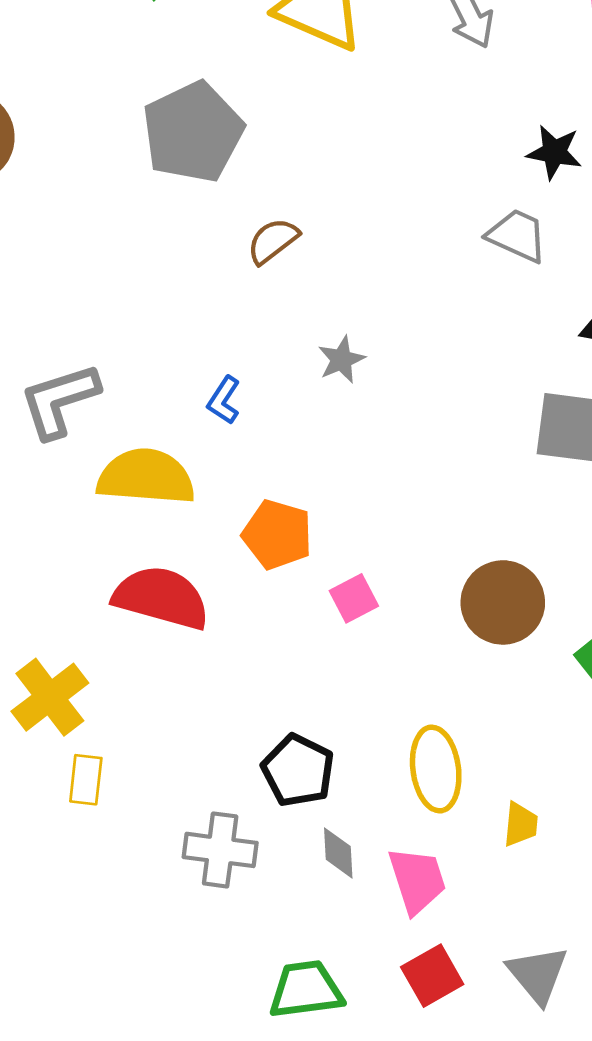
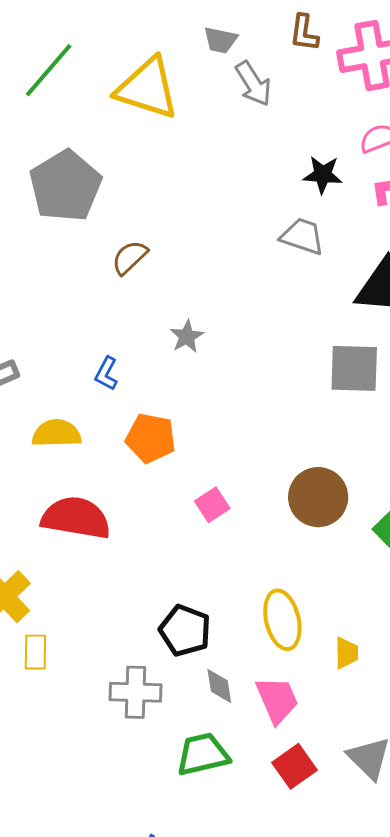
yellow semicircle: (146, 477) -> (57, 433), size x0.7
orange pentagon: (277, 535) -> (151, 438), moved
green trapezoid: (306, 990) -> (203, 754), moved

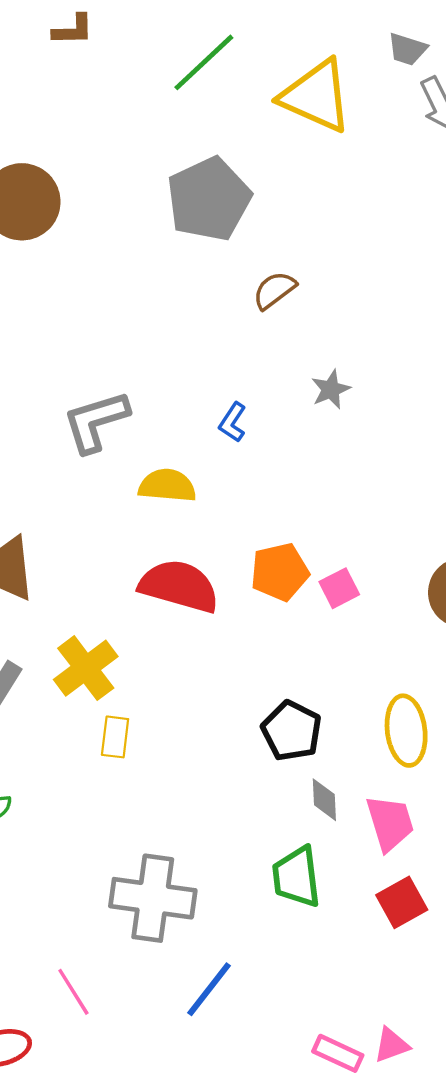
orange pentagon: (151, 438) -> (280, 572), moved, turned -30
gray cross: (135, 692) -> (153, 898), moved, size x1.4
green trapezoid: (203, 754) -> (297, 877), turned -90

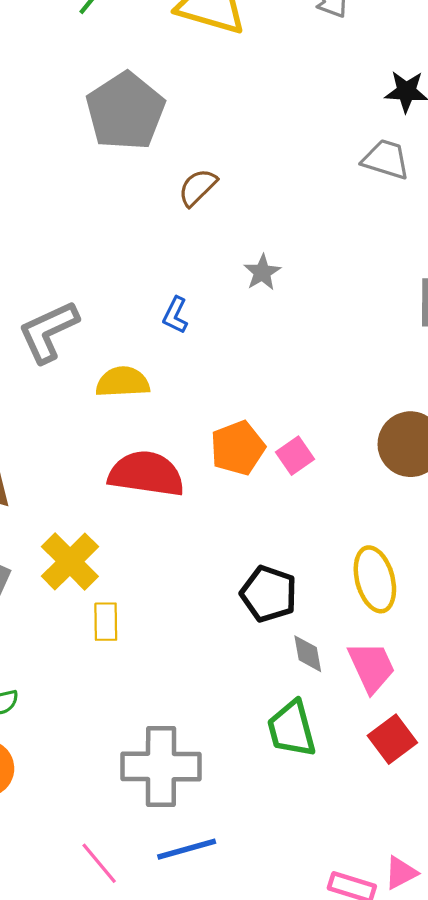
blue line: (209, 989) -> (187, 849), moved, turned 44

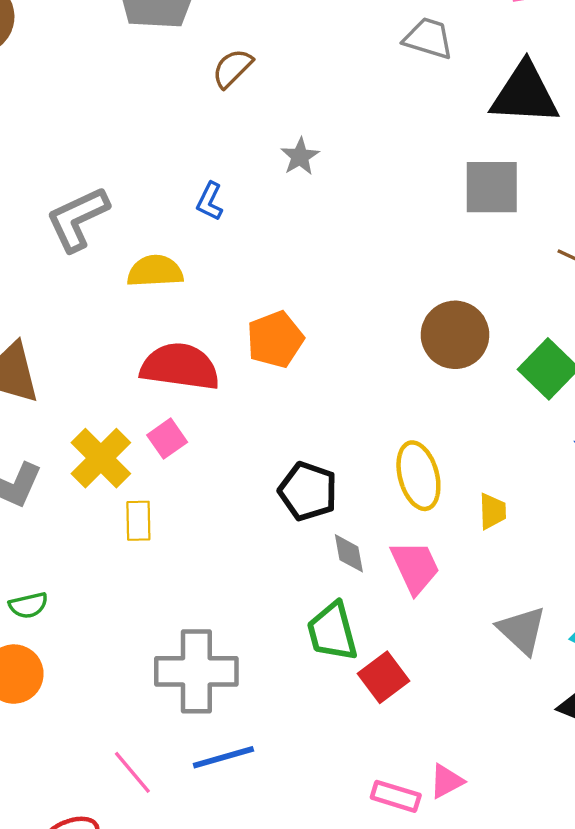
pink square: (295, 456) -> (167, 439), moved
red square: (392, 739) -> (384, 677), moved

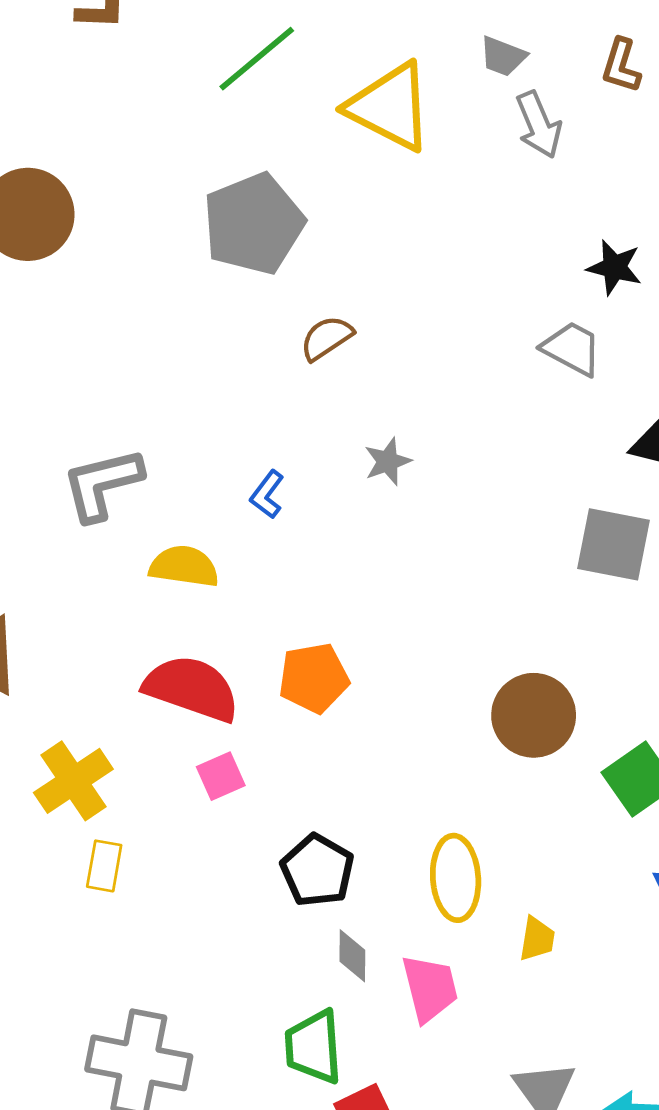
pink square: (167, 439) -> (221, 776), moved

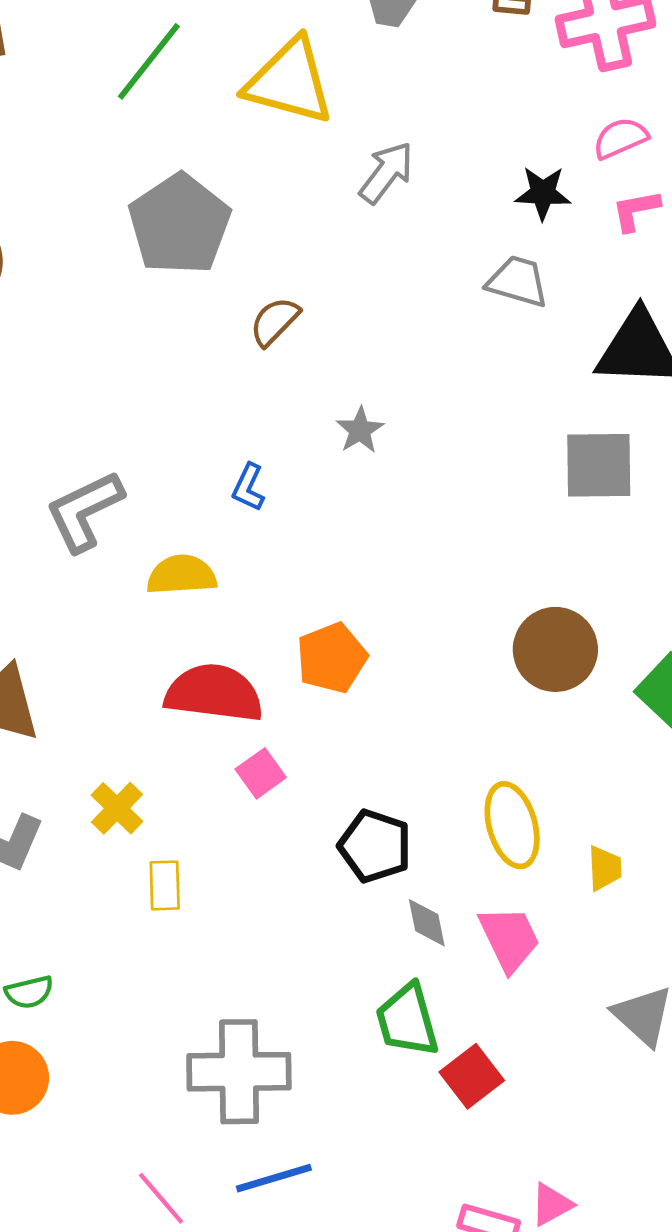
gray arrow: (539, 125) -> (386, 173), moved, turned -108
yellow cross: (73, 781) -> (117, 808), size x0.7

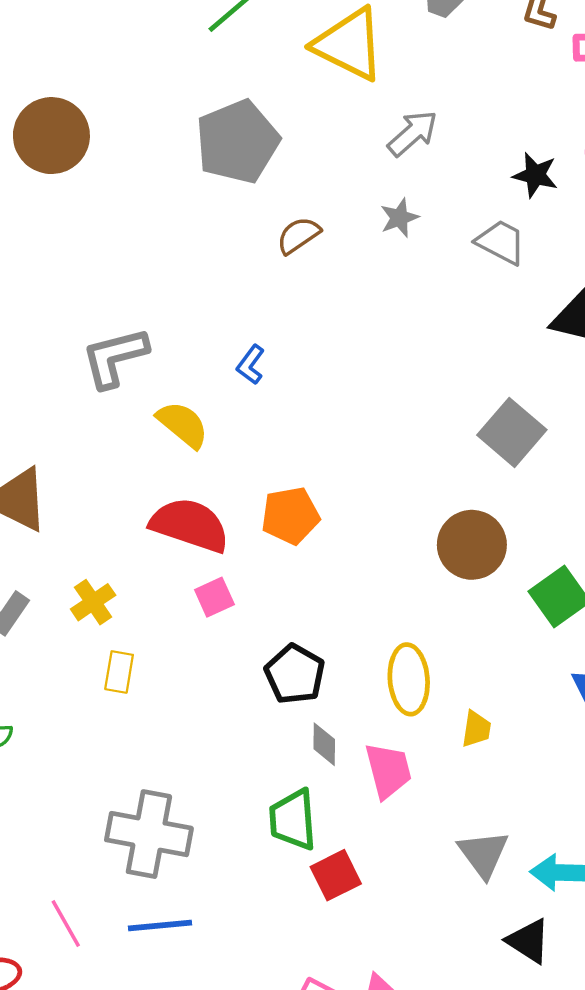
gray star: (360, 430) -> (399, 218), moved
gray square: (599, 465) -> (512, 432), moved, turned 30
yellow semicircle: (182, 575) -> (183, 425), turned 32

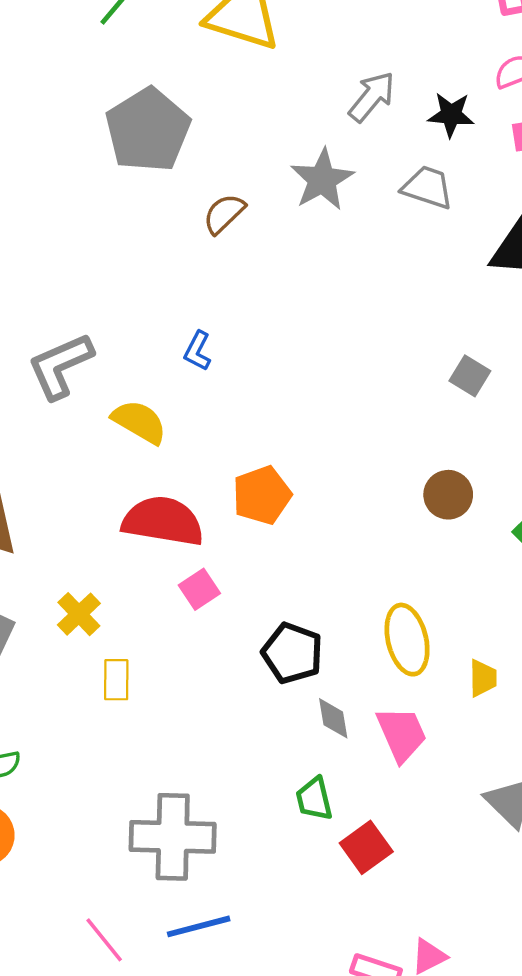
gray arrow: (413, 133) -> (372, 97), moved
gray star: (399, 218) -> (322, 180), size x1.6
gray square: (512, 432) -> (470, 376), size x0.6
brown circle: (472, 545) -> (448, 495), size x0.7
green trapezoid: (293, 820) -> (314, 799), size x0.7

